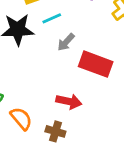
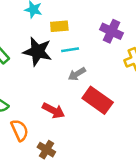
red arrow: (69, 101) -> (53, 111), moved

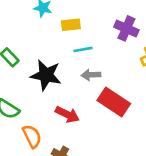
black star: (38, 51) -> (46, 75), moved
gray arrow: (77, 74) -> (91, 75), turned 30

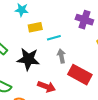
yellow rectangle: (71, 25) -> (35, 27), moved
gray arrow: (91, 75) -> (61, 56), turned 88

